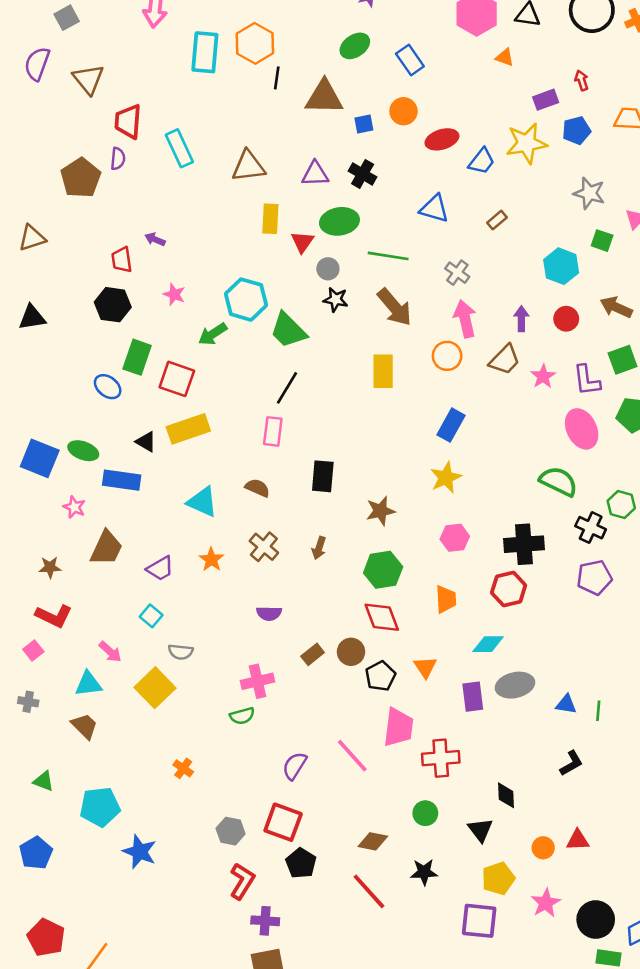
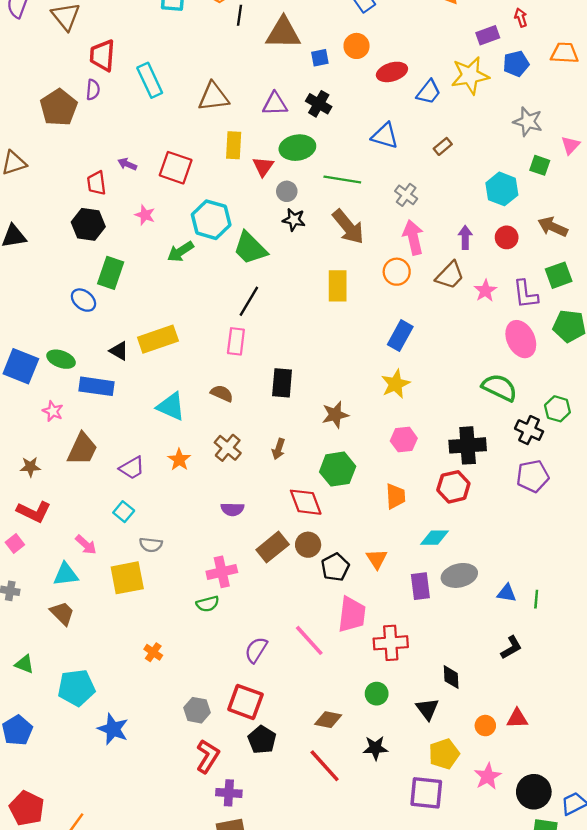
red square: (177, 379) -> (176, 168), moved
red diamond: (382, 617) -> (306, 502), moved
brown rectangle: (313, 654) -> (273, 547), size x1.5
yellow square: (155, 688) -> (127, 578), turned 33

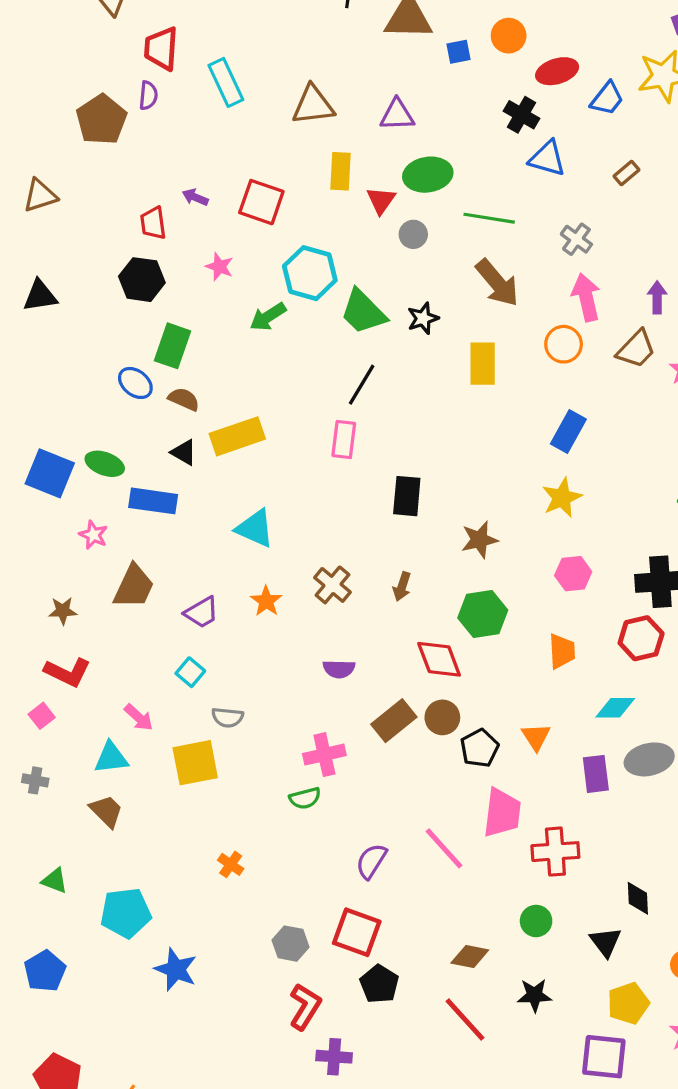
black cross: (319, 104) -> (522, 115), moved
black star: (294, 220) -> (423, 318), moved, turned -30
brown semicircle: (222, 393) -> (184, 399), moved

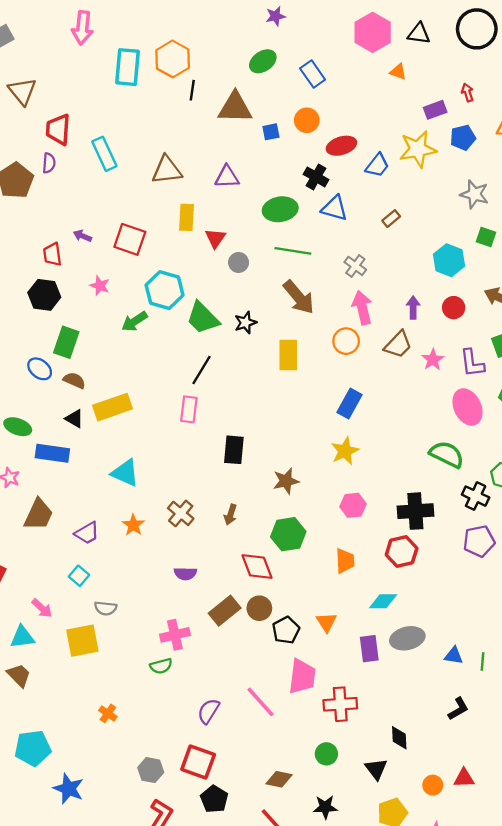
green ellipse: (428, 175) -> (280, 209), moved

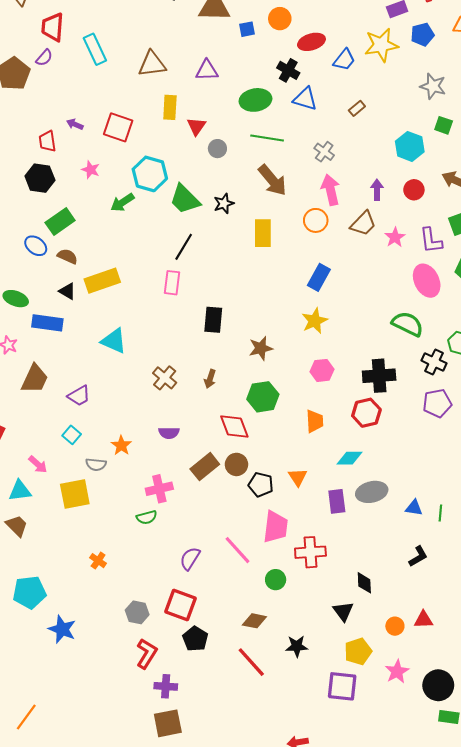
purple semicircle: (49, 163) -> (44, 58), turned 36
green rectangle: (66, 342) -> (60, 221), turned 36
orange star: (133, 525) -> (121, 445), moved
black pentagon: (286, 630) -> (261, 485), turned -30
green circle: (326, 754) -> (276, 580), moved

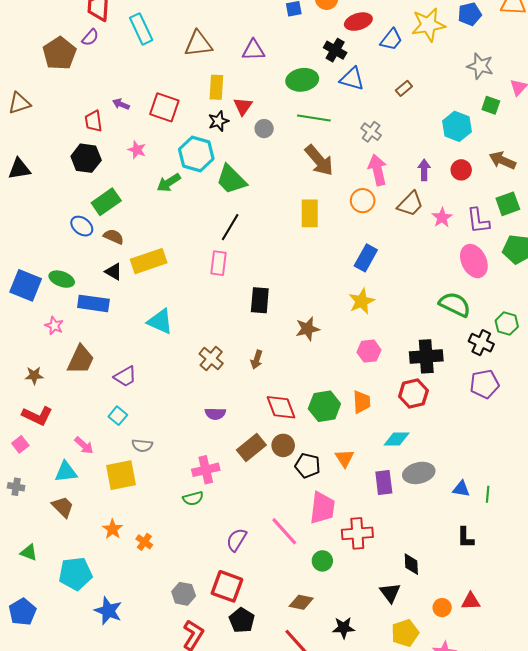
black star: (224, 203) -> (218, 121), moved
green hexagon: (263, 397) -> (324, 406), moved
orange star: (121, 445) -> (113, 529), moved
black L-shape: (418, 556) -> (465, 538), turned 120

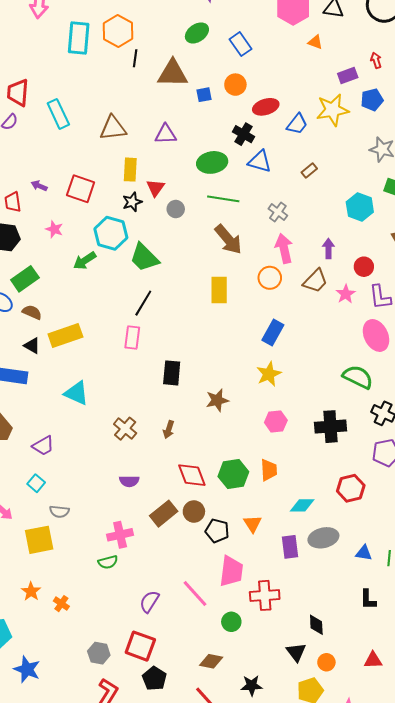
red circle: (461, 170) -> (364, 267), moved
red hexagon: (413, 393) -> (351, 488), moved
orange circle: (442, 608) -> (326, 662), moved

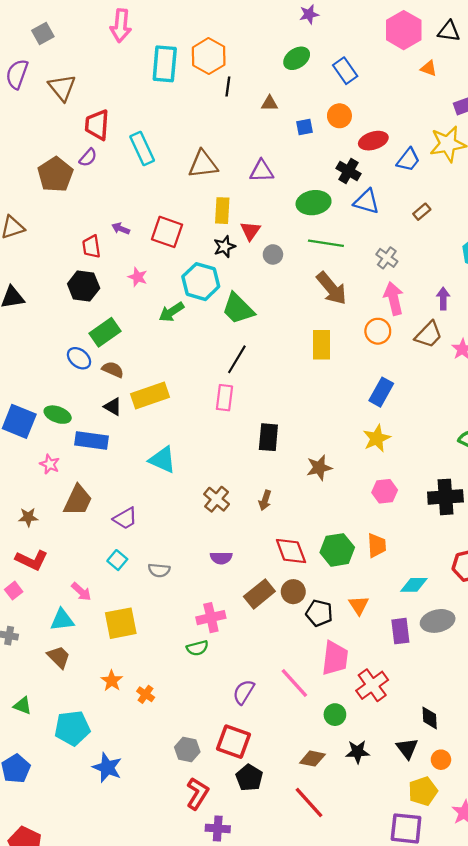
brown triangle: (173, 73) -> (270, 103), size x0.5
gray semicircle: (59, 512) -> (159, 570), moved
red cross: (265, 595) -> (372, 685), turned -32
black star: (252, 686) -> (358, 752), moved

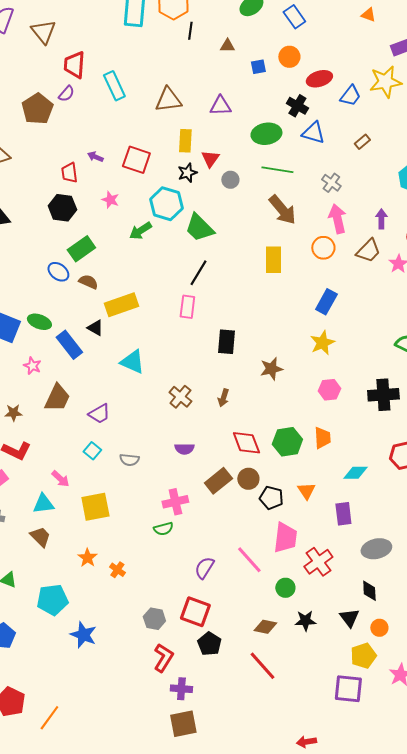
black triangle: (113, 407) -> (95, 328), moved
blue rectangle: (91, 441) -> (69, 345), turned 44
gray ellipse: (438, 621) -> (376, 549), moved

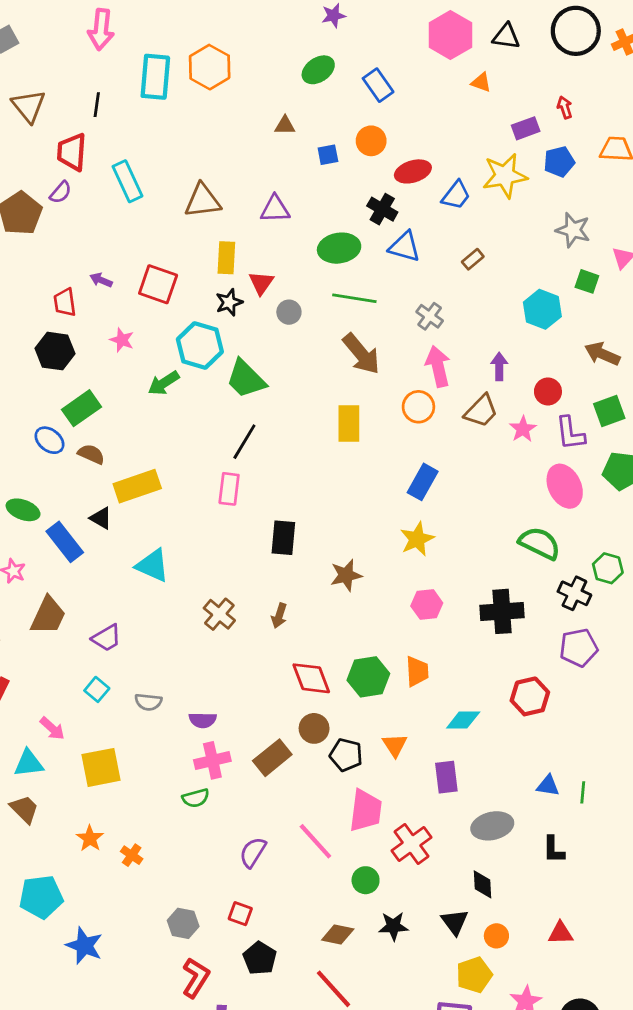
black line: (190, 31) -> (97, 105), moved
purple semicircle: (184, 449) -> (203, 720), moved
brown rectangle: (218, 481) -> (272, 758), moved
red square: (195, 612) -> (240, 914), size x0.6

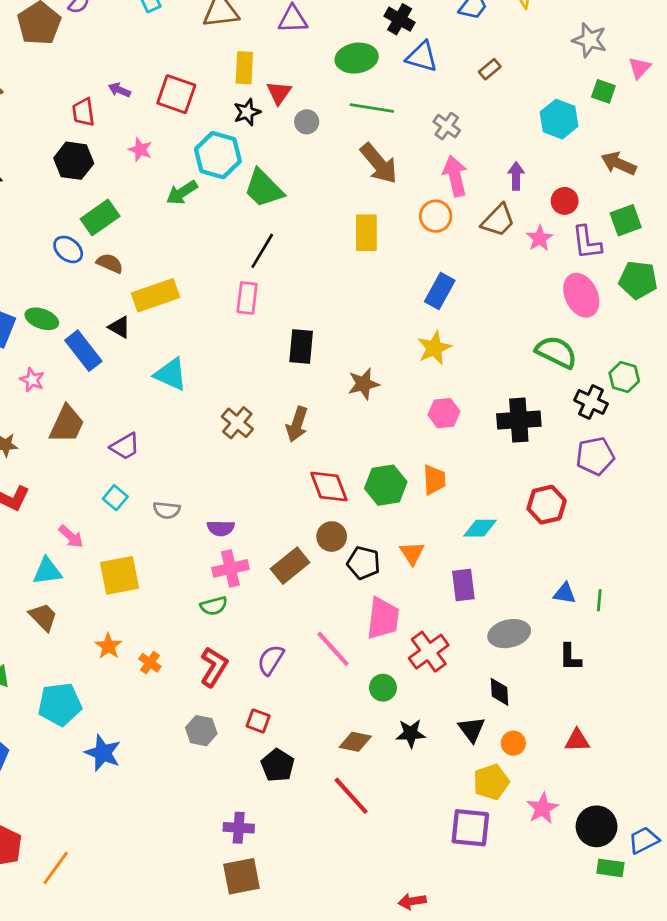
brown arrow: (279, 616) -> (297, 424), size x1.4
red L-shape: (196, 978) -> (214, 667), moved

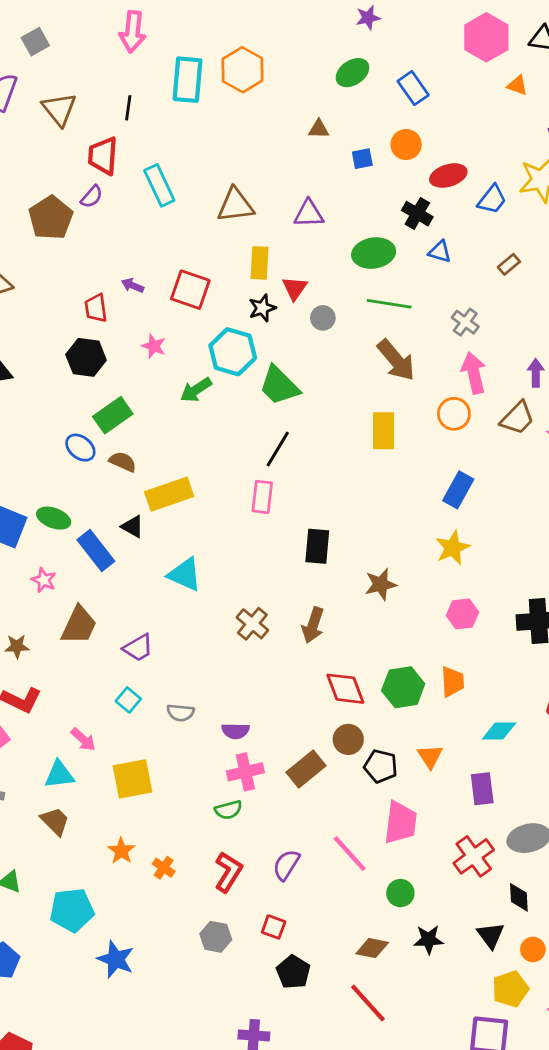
blue triangle: (422, 57) -> (440, 252), size x0.7
red cross: (429, 652) -> (474, 856), moved

